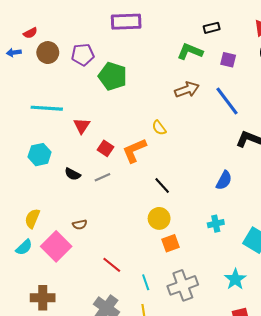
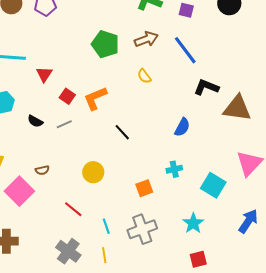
green pentagon: (113, 76) -> (105, 44), moved
yellow semicircle: (159, 128) -> (144, 76), moved
yellow circle: (159, 218) -> (93, 172), moved
orange square: (170, 243) -> (144, 188), moved

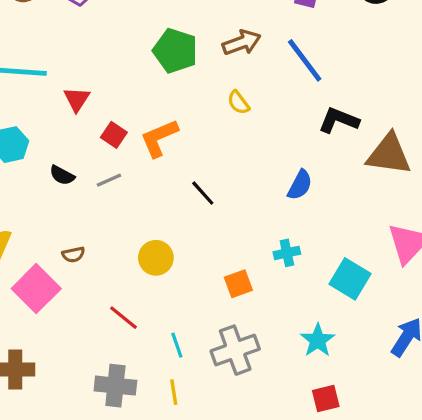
gray cross: (68, 251) -> (115, 386), turned -30

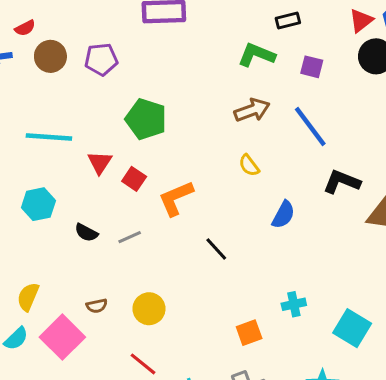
green pentagon: (175, 51) -> (146, 119), moved
red square: (114, 135) -> (134, 179), moved
blue semicircle: (300, 185) -> (283, 215), moved
yellow circle: (156, 258) -> (149, 309), moved

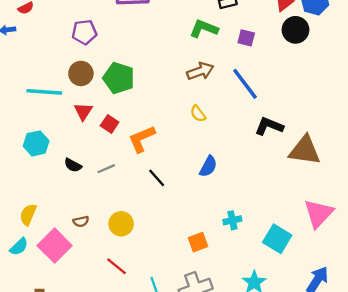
brown circle: (50, 56) -> (81, 73), moved
blue semicircle: (283, 215) -> (208, 166), moved
black line: (216, 249) -> (157, 178), moved

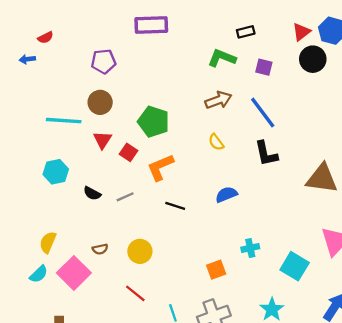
green pentagon: (119, 78) -> (154, 122), moved
black L-shape: (269, 126) -> (266, 154), moved, turned -124
blue semicircle: (208, 166) -> (226, 194), turned -140
black line: (157, 178) -> (175, 206), turned -30

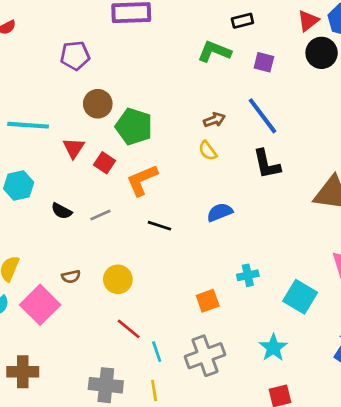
brown arrow: (218, 100) -> (214, 120), moved, size x0.7
brown circle: (100, 102) -> (98, 104), moved
red line: (135, 293) -> (129, 329), moved

